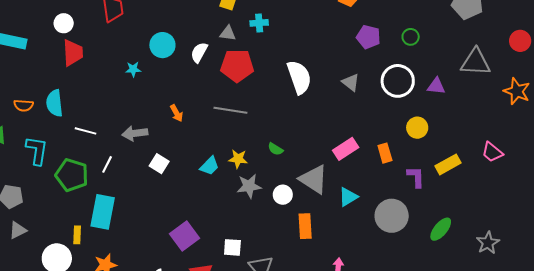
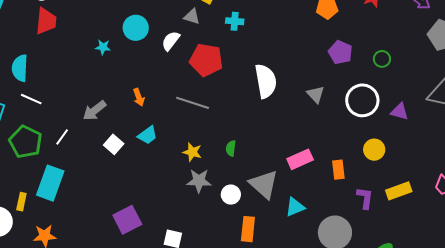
gray triangle: (228, 33) -> (192, 17), moved
white line: (86, 131) -> (31, 99), moved
gray arrow: (135, 133) -> (95, 111), turned -40
green semicircle: (275, 149) -> (231, 148), turned 56
cyan trapezoid: (209, 166) -> (148, 135), moved

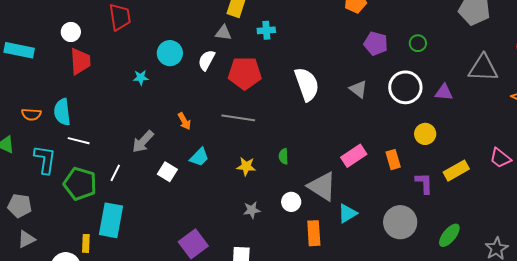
gray star: (199, 181) -> (252, 210), moved, size x0.7
cyan triangle: (295, 207) -> (347, 213), moved

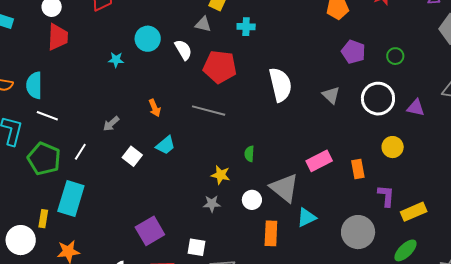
white semicircle: (207, 60) -> (183, 50), turned 115
gray arrow: (143, 142) -> (111, 124), size x0.7
yellow star: (246, 166) -> (221, 175), moved
yellow rectangle: (456, 171) -> (414, 212), moved

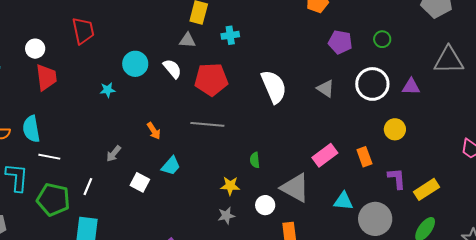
cyan triangle: (306, 217) -> (343, 201), moved, turned 40

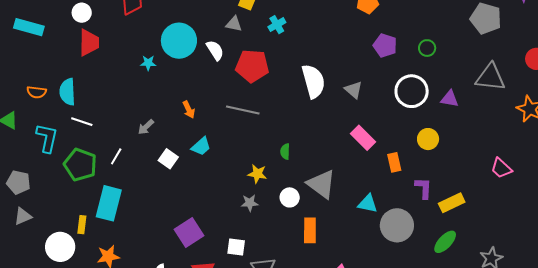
cyan cross: (230, 35) -> (277, 25), turned -30
cyan circle: (135, 64) -> (179, 41), size x1.4
gray triangle: (326, 89) -> (353, 90), moved
pink rectangle: (325, 155) -> (363, 138), moved, turned 75

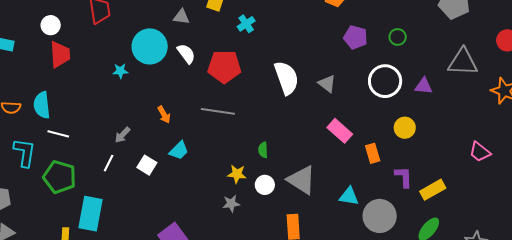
gray triangle: (234, 24) -> (181, 17), moved
white line: (116, 156) -> (109, 163), moved
white circle: (290, 197) -> (265, 185), moved

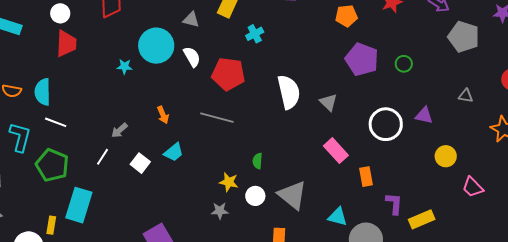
purple pentagon: (355, 37) -> (362, 59), size x1.4
gray triangle: (463, 62) -> (466, 96), size x0.5
white circle: (385, 81) -> (386, 124), moved
yellow circle: (405, 128) -> (446, 156), moved

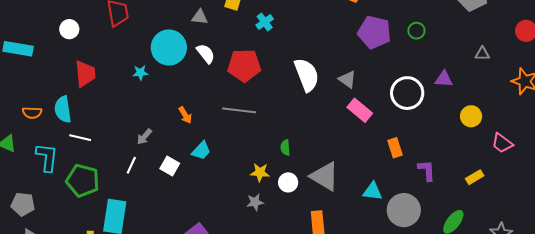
red trapezoid: (66, 44) -> (85, 74), moved
pink rectangle: (336, 151) -> (360, 110), moved
yellow rectangle: (422, 219) -> (475, 177), moved, size x0.7

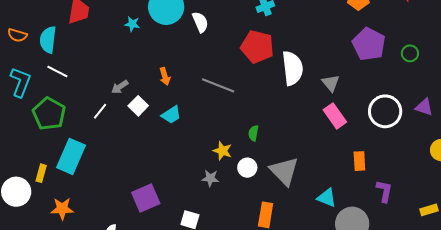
red pentagon: (244, 65) -> (257, 47), moved
white square: (170, 166) -> (138, 106), moved

